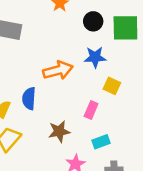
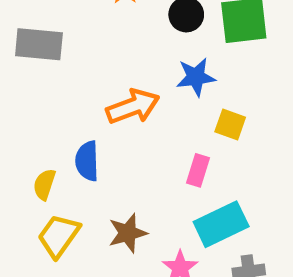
brown star: (59, 131) -> (128, 233), moved
cyan rectangle: (101, 142) -> (221, 224), size x1.6

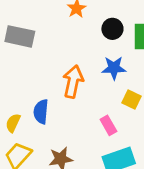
orange arrow: (133, 107) -> (73, 81), turned -64
pink rectangle: (198, 170) -> (108, 125), turned -54

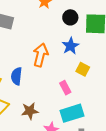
blue star: (114, 68) -> (70, 46), turned -30

